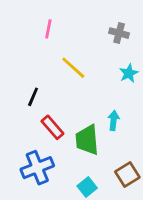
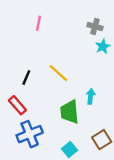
yellow line: (73, 68) -> (58, 73), moved
cyan star: (129, 73) -> (103, 46), moved
red rectangle: (52, 127) -> (17, 105), moved

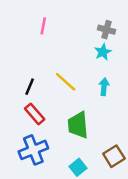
cyan star: (103, 46) -> (103, 52), moved
cyan arrow: (91, 96) -> (104, 87), moved
red rectangle: (17, 105) -> (35, 114), moved

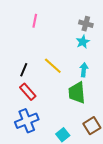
green trapezoid: (78, 125) -> (77, 93), moved

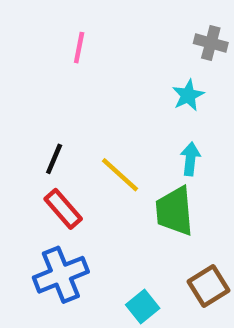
gray cross: (86, 24) -> (211, 43), moved
yellow line: (53, 66) -> (120, 175), moved

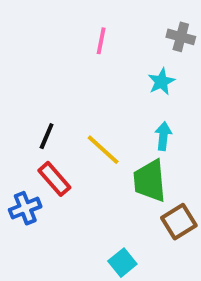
pink line: (79, 48) -> (101, 41), moved
blue cross: (61, 275) -> (25, 208), moved, size x0.7
brown square: (209, 286) -> (179, 222), moved

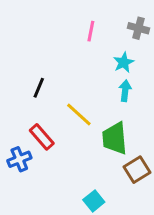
pink line: (101, 41) -> (91, 31), moved
black line: (47, 136) -> (39, 88), moved
cyan arrow: (163, 136) -> (125, 91), moved

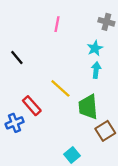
pink line: (91, 31) -> (57, 24), moved
black line: (39, 88) -> (17, 57), moved, turned -63

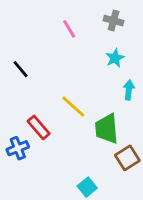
gray cross: (106, 22) -> (114, 21), moved
pink line: (57, 24) -> (69, 29), turned -42
cyan arrow: (96, 70) -> (129, 90), moved

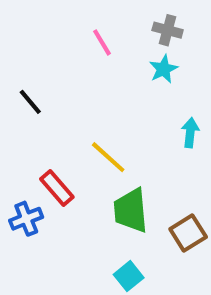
cyan star: (115, 58) -> (163, 69), moved
green trapezoid: (107, 129) -> (131, 210), moved

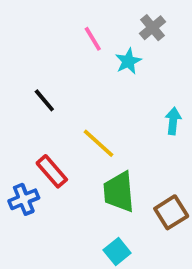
gray cross: (168, 30) -> (153, 28), turned 35
cyan star: (163, 69) -> (128, 61), moved
black line: (30, 102) -> (44, 100), moved

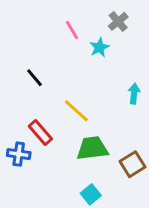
green trapezoid: (119, 192) -> (92, 148), turned 88
blue cross: (24, 199) -> (19, 154), turned 30

